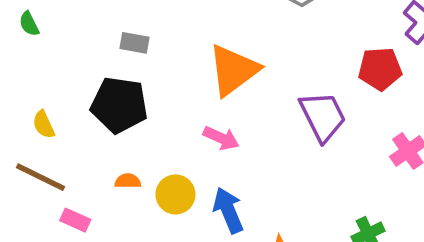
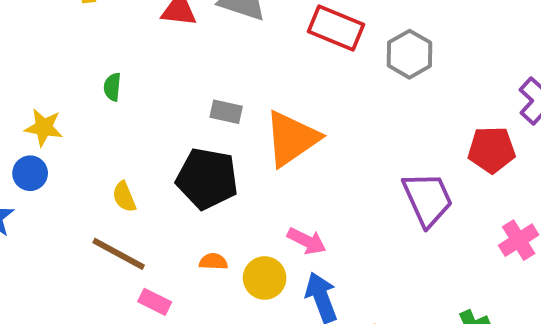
green semicircle: (29, 24) -> (112, 87), turned 30
orange triangle: (233, 70) -> (292, 139), moved
pink arrow: (221, 138) -> (307, 241), moved

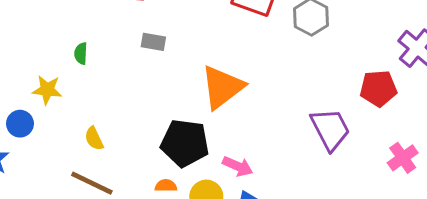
gray rectangle: (226, 112) -> (153, 42), moved
yellow star: (44, 128) -> (47, 90), moved
black pentagon: (207, 179) -> (185, 143), moved

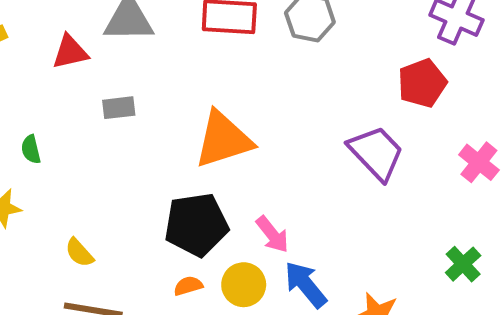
orange triangle: (222, 87) -> (223, 140), turned 36
pink arrow: (238, 166) -> (272, 234), turned 44

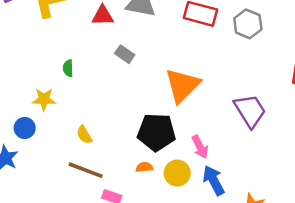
gray rectangle: (119, 108) -> (125, 54), turned 30
orange triangle: (223, 140) -> (182, 85), turned -39
purple trapezoid: (376, 153) -> (250, 111), moved

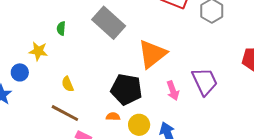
gray rectangle: (125, 54) -> (109, 23), size x2.0
pink arrow: (200, 147) -> (173, 91), moved

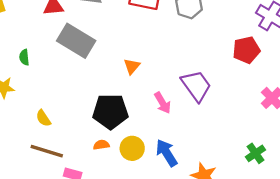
orange triangle: (152, 54) -> (132, 66), size x0.5

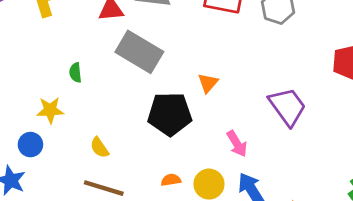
pink arrow: (163, 103) -> (237, 144), moved
black pentagon: (110, 111) -> (170, 114), moved

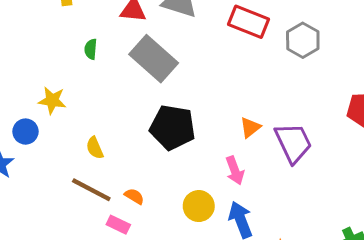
green semicircle: (75, 73) -> (91, 49), moved
orange triangle: (208, 83) -> (250, 127), moved
orange semicircle: (171, 180) -> (134, 196), moved, turned 30

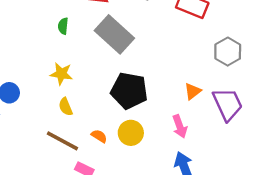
gray hexagon: (303, 40) -> (228, 52), moved
yellow star: (52, 100) -> (61, 74), moved
orange semicircle: (134, 196) -> (99, 136), moved
yellow circle: (199, 206) -> (131, 133), moved

